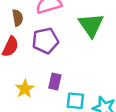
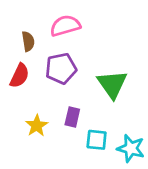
green triangle: (91, 25) -> (112, 84), moved

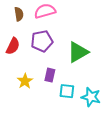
brown semicircle: (28, 41) -> (19, 14), moved
green triangle: (112, 84) -> (78, 52), turned 35

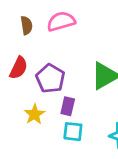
purple pentagon: (42, 41) -> (50, 78), moved, turned -30
cyan square: (67, 91) -> (73, 132), moved

